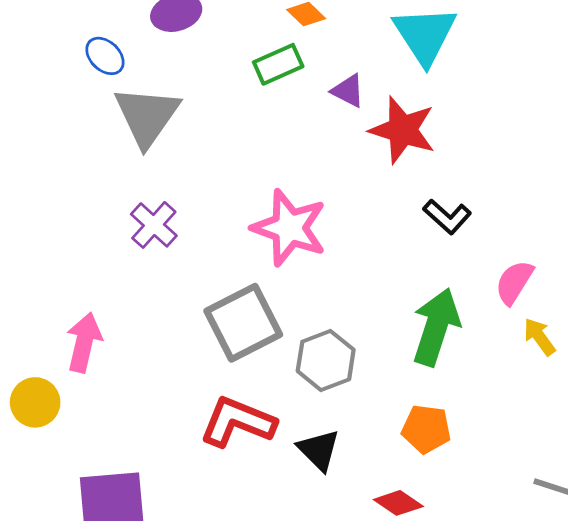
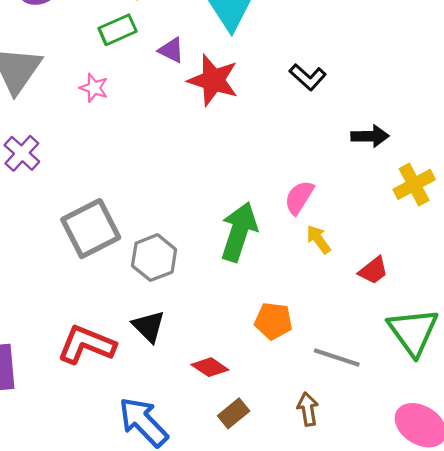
black L-shape: (447, 217) -> (308, 77), moved
pink star: (289, 228) -> (94, 88), moved, size x0.5
red L-shape: (238, 422) -> (86, 345), moved
orange pentagon: (426, 429) -> (273, 321), moved

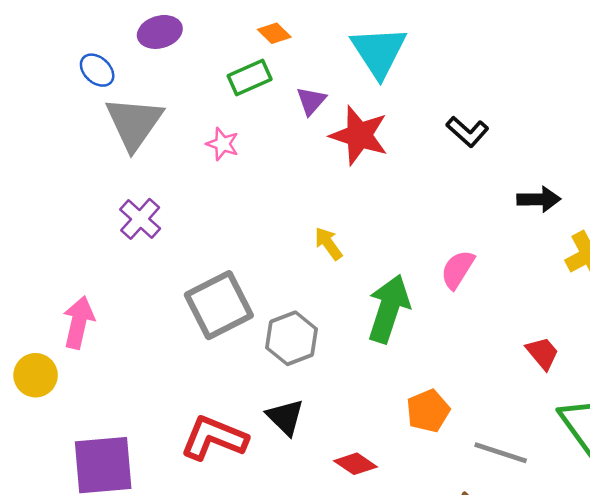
purple triangle: (171, 50) -> (311, 101), turned 44
yellow arrow: (318, 239) -> (328, 244), moved
red trapezoid: (373, 270) -> (542, 353), turned -92
orange pentagon: (273, 321) -> (428, 411), turned -30

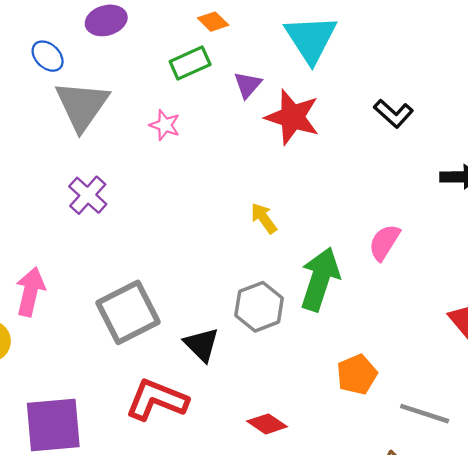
gray square: (219, 305) -> (128, 312), moved
gray hexagon: (291, 338) -> (259, 307), moved
black triangle: (285, 417) -> (202, 345), moved
red diamond: (355, 464) -> (267, 424), moved

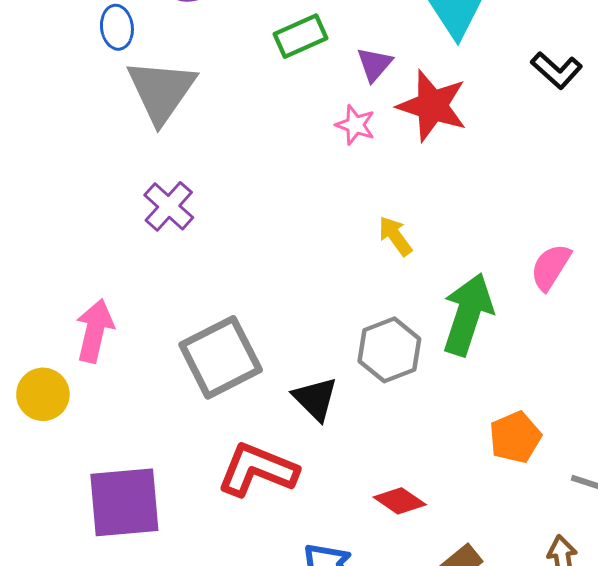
blue ellipse: (48, 56) -> (117, 27), turned 40
black L-shape: (394, 114) -> (557, 70), moved
pink star: (165, 125) -> (355, 125), moved

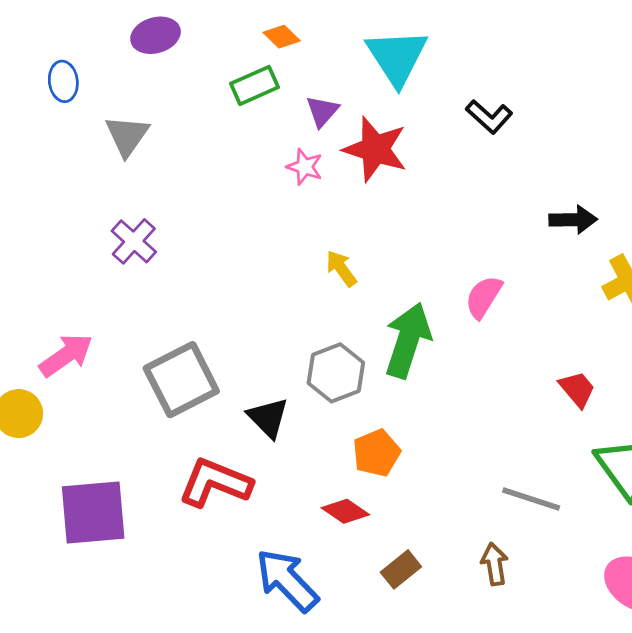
blue ellipse: (117, 27) -> (63, 81), moved
gray triangle: (161, 91) -> (127, 136), size x0.7
pink arrow: (95, 331) -> (66, 355), turned 42
orange pentagon: (515, 437) -> (377, 453), moved

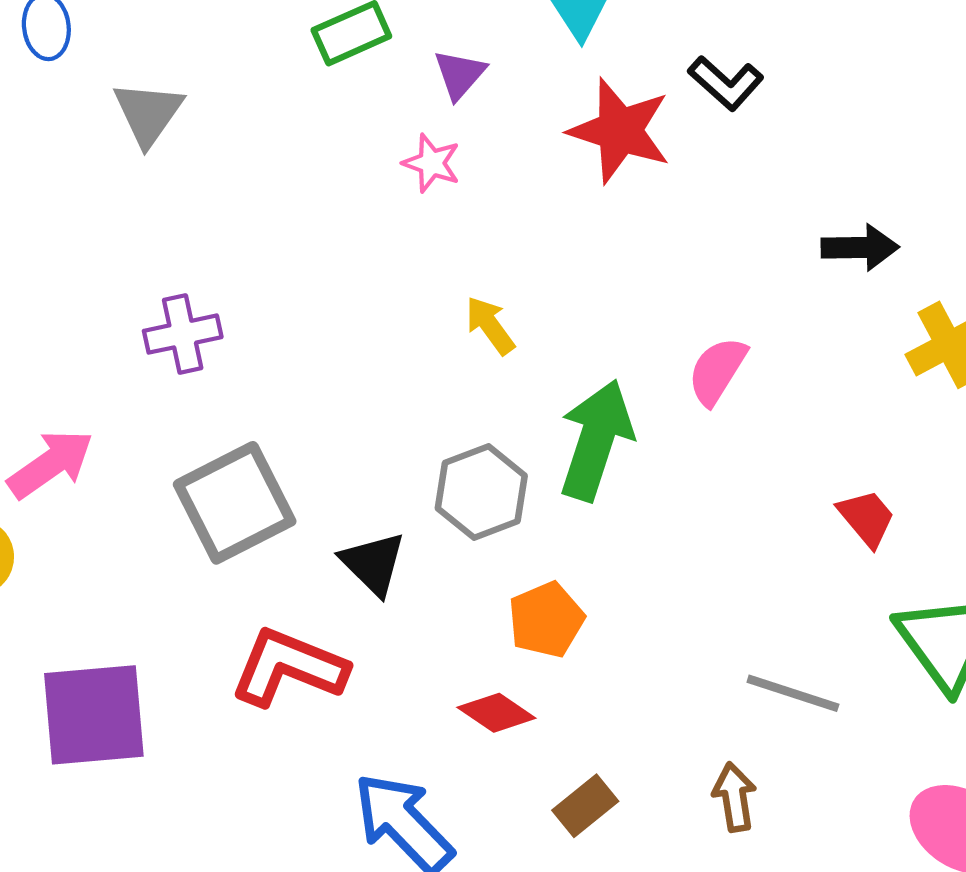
red star: (375, 149) -> (620, 131), moved
purple cross: (134, 241) -> (183, 334), moved, turned 36

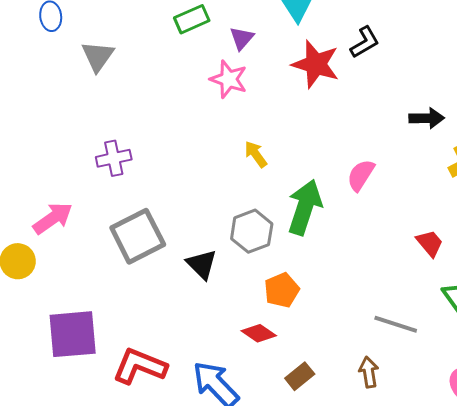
black L-shape: (726, 83) -> (365, 42), turned -72
pink star: (432, 163) -> (229, 79), size x1.4
red L-shape: (289, 667) -> (140, 366), moved

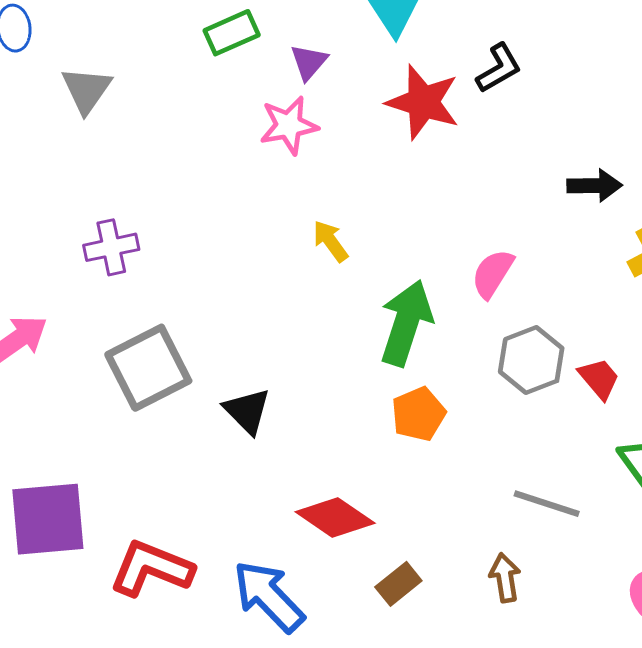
pink star: (229, 79) -> (289, 125), turned -30
gray hexagon: (252, 231) -> (531, 360), moved
orange pentagon: (282, 290) -> (418, 414), moved
red diamond: (259, 333) -> (335, 518), size x1.4

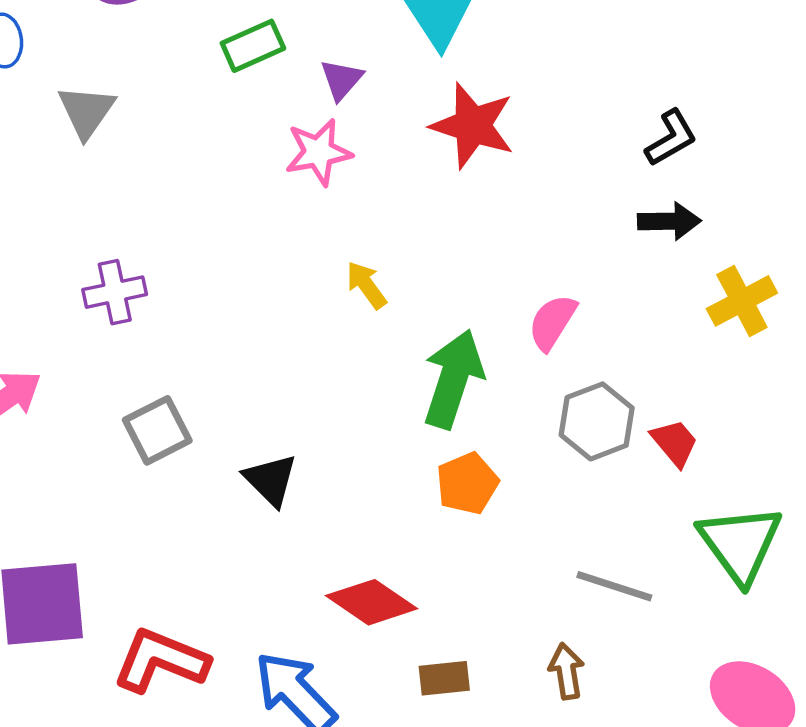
black L-shape: (499, 68) -> (671, 138), moved
gray square: (148, 368) -> (157, 430), size x0.7
brown rectangle: (398, 584) -> (444, 678), turned 33

